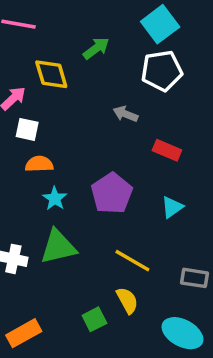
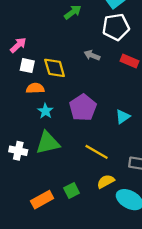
yellow diamond: (51, 74) -> (55, 68), moved
red rectangle: (167, 150) -> (130, 61), moved
yellow semicircle: (127, 300) -> (106, 181), moved, turned -90
orange rectangle: (24, 333) -> (42, 200), moved

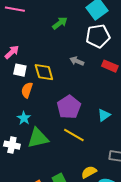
orange semicircle: (35, 88) -> (27, 90), turned -70
cyan star: (45, 111) -> (24, 118), moved
yellow line: (97, 152) -> (74, 135), moved

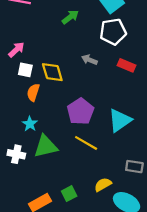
cyan triangle: (104, 115) -> (120, 120), size x1.6

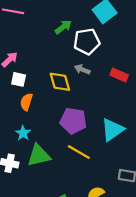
white pentagon: (113, 32) -> (87, 41), moved
yellow diamond: (52, 72) -> (60, 82), moved
purple pentagon: (80, 111) -> (73, 121), turned -30

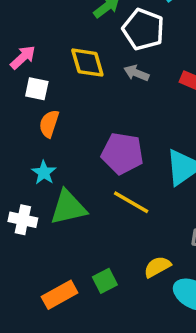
white pentagon: (87, 41) -> (143, 29), turned 30
yellow diamond: (60, 82) -> (87, 63), moved

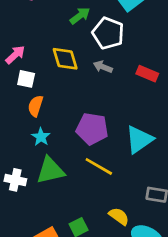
cyan star: (44, 173) -> (41, 137), moved
yellow semicircle: (157, 267) -> (119, 216), turned 65

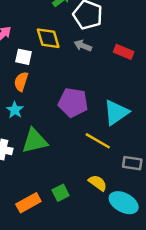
white square: (26, 79) -> (24, 57), moved
cyan star: (41, 137) -> (15, 110), moved
yellow line: (99, 166) -> (98, 141), moved

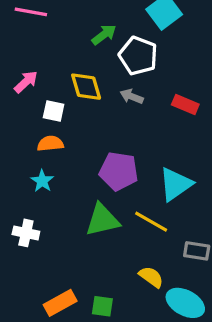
orange semicircle: (21, 82) -> (50, 144), turned 66
green triangle: (35, 141) -> (102, 220), moved
green square: (61, 193) -> (102, 306), moved, turned 35

